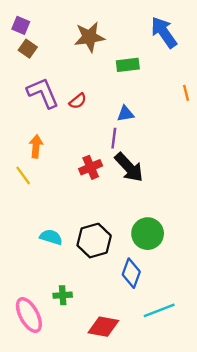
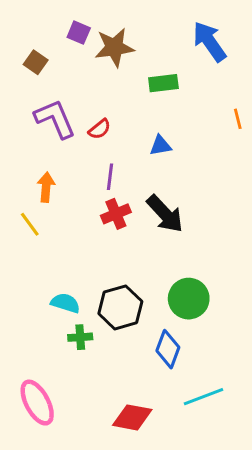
purple square: (21, 25) -> (79, 33), moved
purple line: (114, 138) -> (110, 177), moved
green cross: (63, 295) -> (80, 337), moved

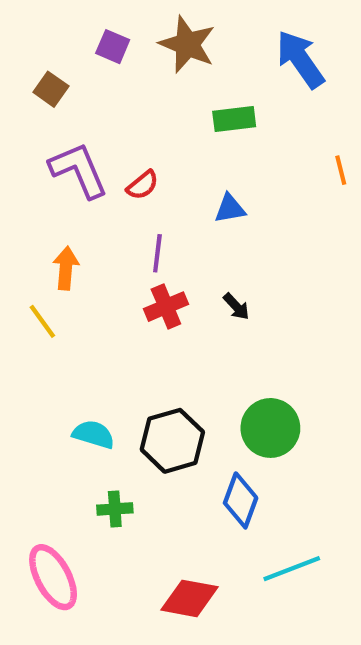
brown star: (114, 47) -> (187, 44), moved, turned 30
black arrow: (165, 214) -> (236, 307), size x0.5
green cross: (80, 337) -> (115, 509), moved

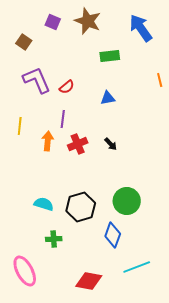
purple line: (157, 253) -> (63, 119), moved
orange arrow: (66, 268) -> (48, 141), moved
yellow line: (42, 321) -> (20, 126), moved, turned 42

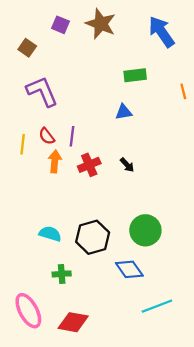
green rectangle: (110, 56) -> (135, 75), moved
red semicircle: (67, 87) -> (47, 136), moved, turned 91
blue diamond: (113, 235) -> (129, 269), turned -55
red diamond: (89, 281) -> (73, 322), moved

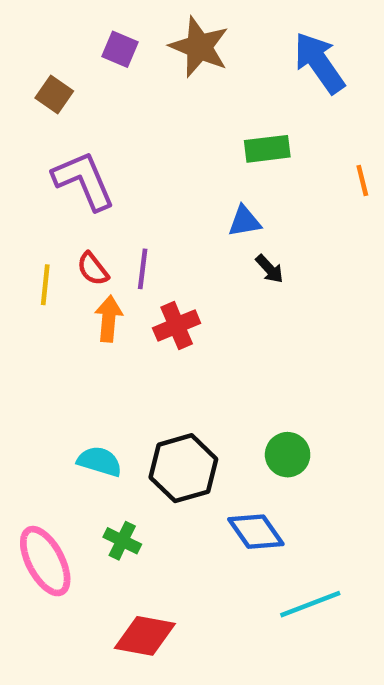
black arrow: (127, 165) -> (269, 269), moved
green circle: (145, 230) -> (288, 455), size x0.7
green cross: (62, 274) -> (122, 541), turned 30
pink ellipse: (28, 311) -> (45, 561), moved

